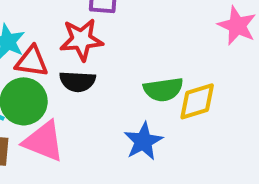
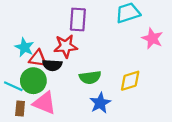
black semicircle: (77, 81) -> (52, 65), moved
green semicircle: (163, 89) -> (90, 77), moved

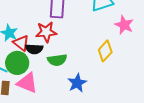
red triangle: (38, 58) -> (21, 43), turned 30
green semicircle: (90, 77) -> (57, 60), moved
yellow diamond: (130, 81) -> (105, 51), moved, turned -30

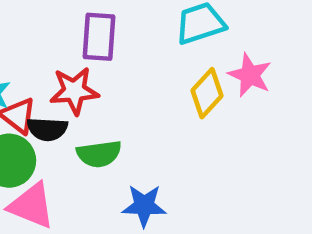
yellow diamond: (105, 51) -> (207, 93), moved
blue star: (77, 83) -> (144, 206), turned 30

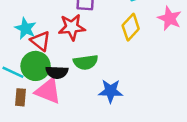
yellow diamond: (207, 93) -> (131, 27), moved
black semicircle: (47, 129) -> (57, 72), moved

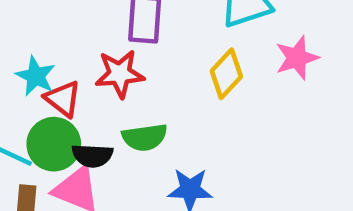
pink star: (169, 18) -> (297, 58), turned 30

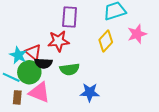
cyan star: (36, 76) -> (18, 55), moved
black semicircle: (92, 156) -> (43, 63), moved

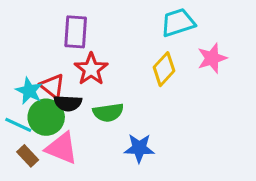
purple rectangle: (70, 17) -> (76, 32), moved
red star: (58, 41) -> (91, 69), turned -30
brown rectangle: (17, 97) -> (28, 156), turned -48

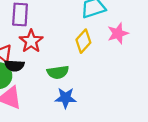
green semicircle: (108, 112) -> (58, 72), moved

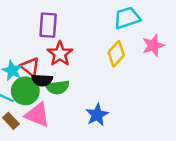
green semicircle: (58, 72) -> (58, 87), moved
blue star: (66, 98) -> (97, 115), turned -30

